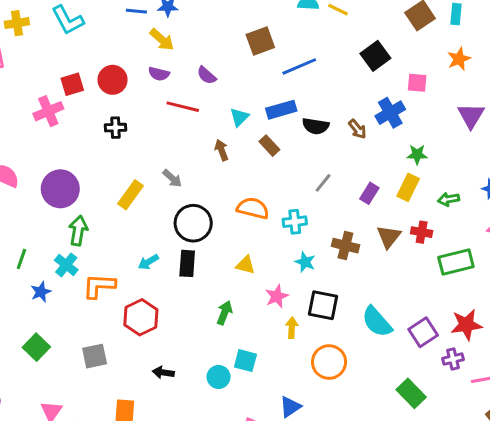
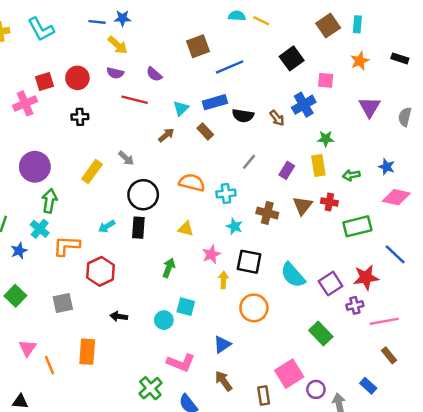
brown arrow: (222, 150) -> (166, 135), turned 70
yellow rectangle: (408, 187) -> (318, 166), turned -35

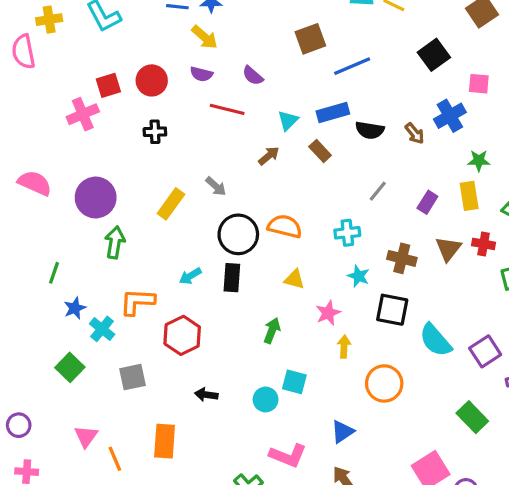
orange semicircle: (192, 183) -> (285, 226), moved
cyan cross: (40, 229) -> (102, 329), moved
black square: (249, 262) -> (392, 310), moved

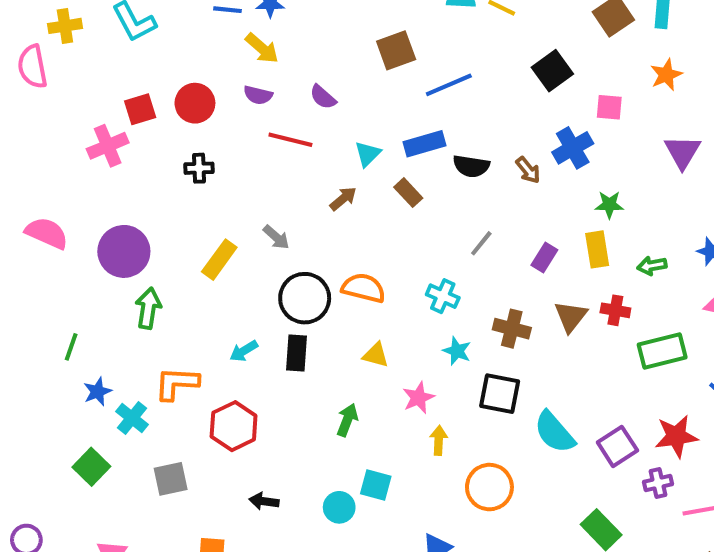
cyan cross: (347, 233) -> (443, 296), turned 30

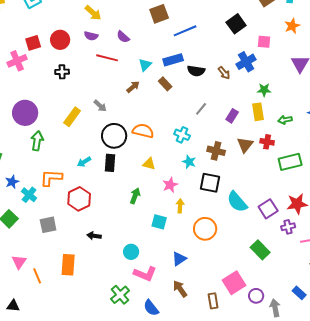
cyan square: (376, 485) -> (159, 222), moved
cyan circle: (339, 507) -> (131, 252), moved

